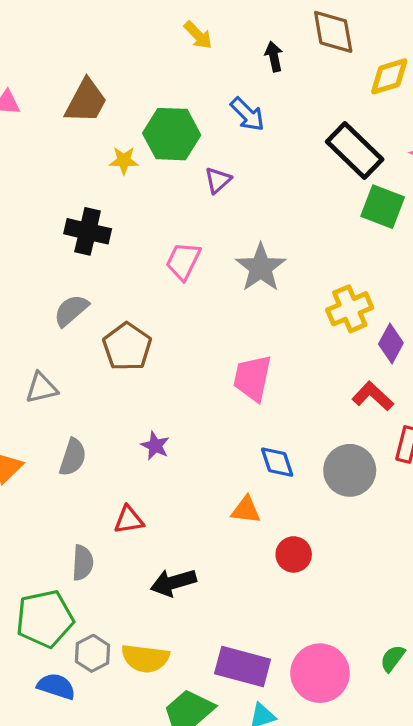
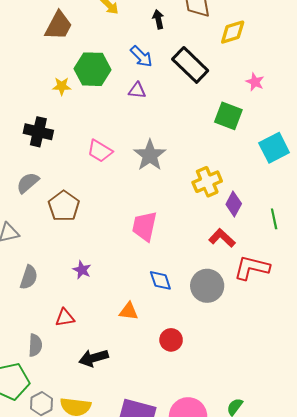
brown trapezoid: (86, 101) -> (59, 26), moved
black rectangle: (355, 151) -> (190, 65), moved
purple triangle: (218, 180) -> (137, 90), moved, turned 48
pink trapezoid: (183, 261) -> (100, 151), turned -85
orange triangle: (246, 510) -> (129, 311), moved

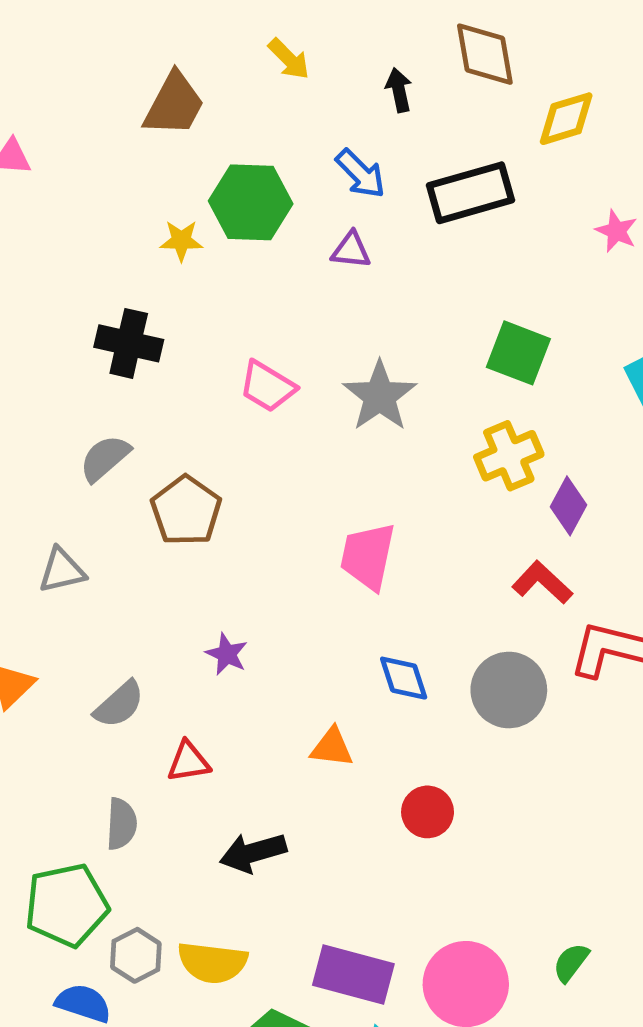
black rectangle: (190, 65) -> (471, 193), turned -60
green square: (228, 116) -> (518, 353), moved
gray semicircle: (29, 277) -> (119, 704), moved, turned 30

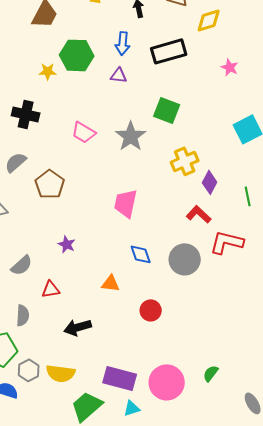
blue arrow: (361, 174) -> (123, 43), turned 50
green square: (518, 353) -> (167, 110), moved

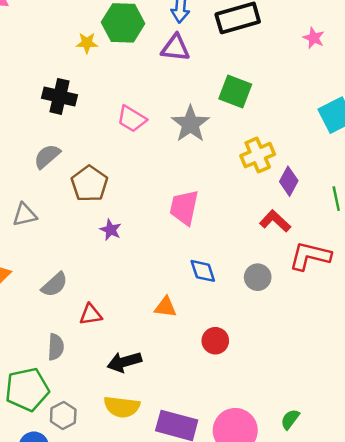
purple triangle: (119, 75) -> (175, 48), size x1.4
purple star: (67, 244) -> (111, 230), moved
gray circle: (185, 259) -> (258, 277), size x0.7
yellow semicircle: (61, 373) -> (122, 407), moved

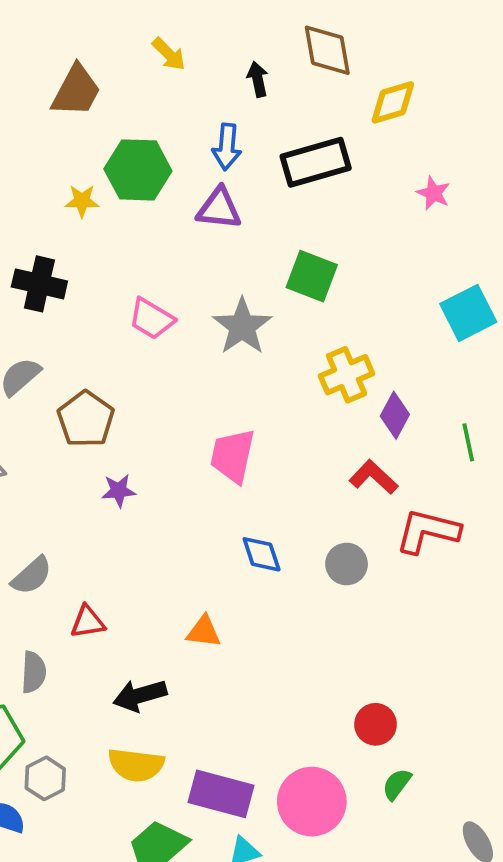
purple star: (111, 230) -> (119, 491), turned -30
orange triangle: (165, 307) -> (204, 632), moved
red circle: (215, 341) -> (376, 724), moved

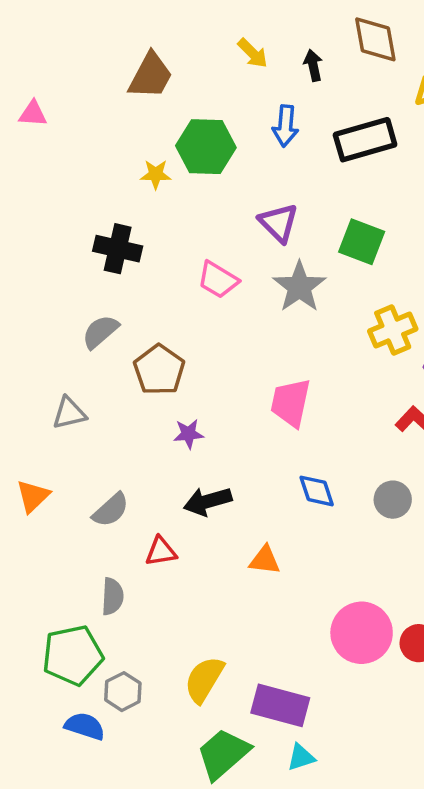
yellow arrow: (169, 54) -> (253, 53), moved
purple triangle: (219, 209) -> (279, 223), moved, turned 39
black arrow: (140, 695) -> (208, 501), moved
yellow semicircle: (136, 765) -> (204, 679), turned 114
pink circle: (312, 802) -> (362, 633), moved

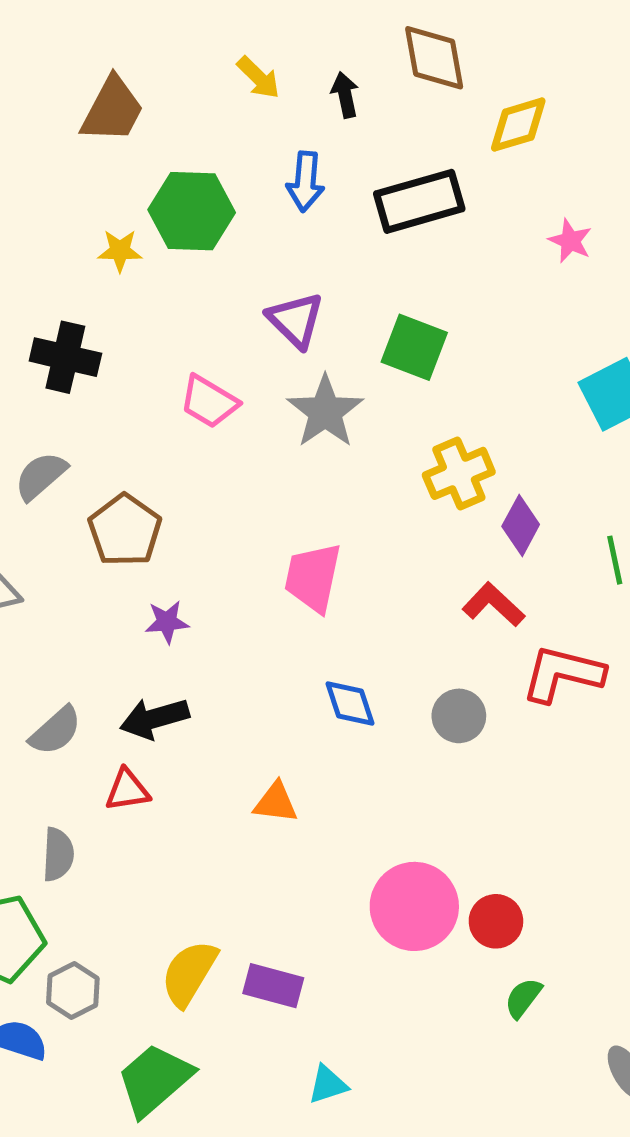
black arrow: (208, 501) -> (155, 718), moved
purple rectangle: (280, 705) -> (273, 986), moved, size x0.7
green trapezoid: (223, 754) -> (155, 1080), moved

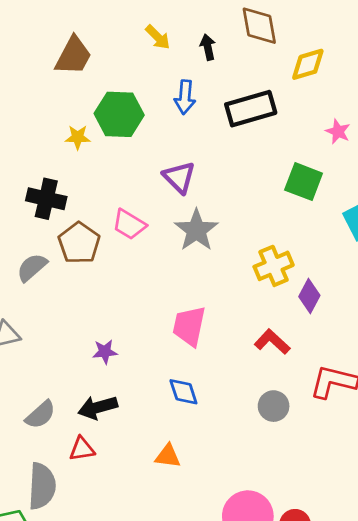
green square: (414, 347) -> (304, 182), moved
brown pentagon: (125, 530) -> (79, 243), moved
red L-shape: (493, 605) -> (272, 342), moved
blue diamond: (350, 704) -> (183, 392), moved
gray semicircle: (58, 854) -> (42, 486), size x1.5

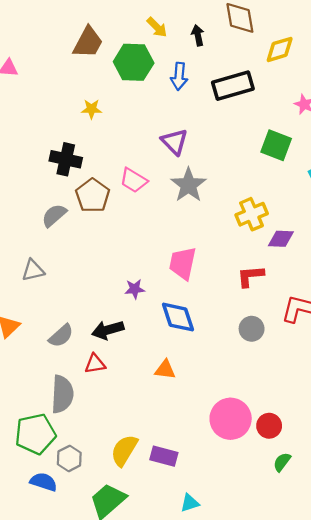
green hexagon: (119, 114) -> (134, 62), moved
purple diamond: (309, 296) -> (281, 239), turned 64
red L-shape: (272, 342) -> (250, 276), turned -48
purple star: (105, 352) -> (135, 289), moved
blue diamond: (183, 392) -> (178, 317), size x1.4

